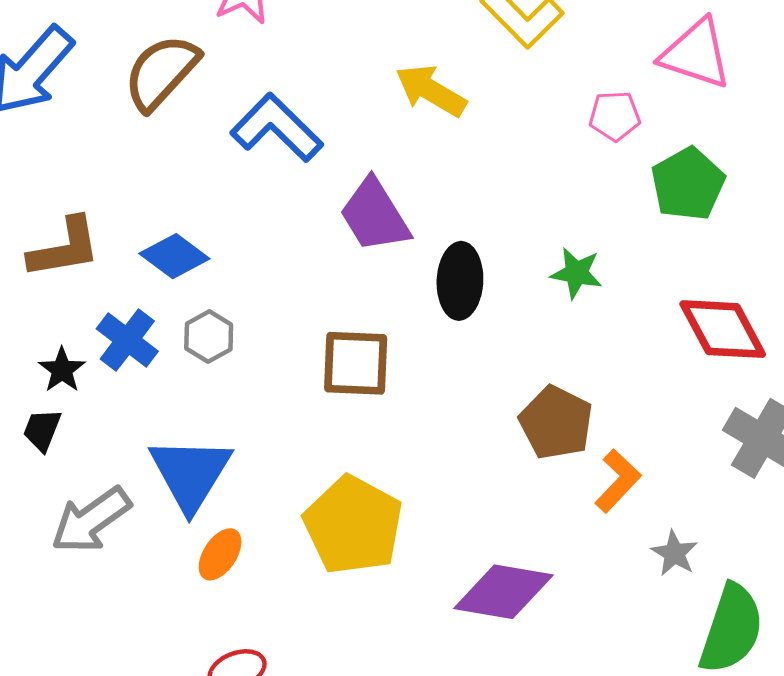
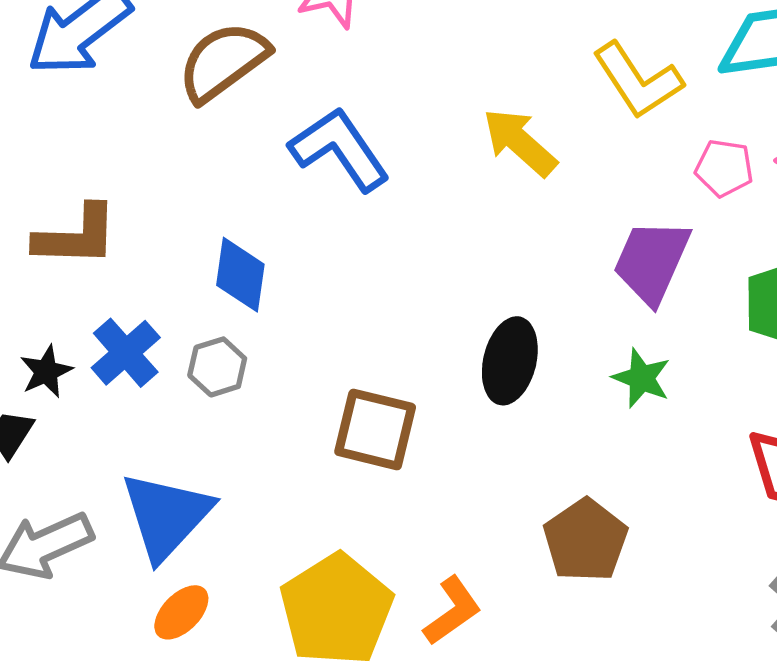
pink pentagon: (615, 116) -> (724, 168), moved
purple trapezoid: (375, 215) -> (652, 261), moved, turned 44
blue diamond: (174, 256) -> (240, 275), moved, turned 50
orange L-shape: (618, 481) -> (452, 611), moved

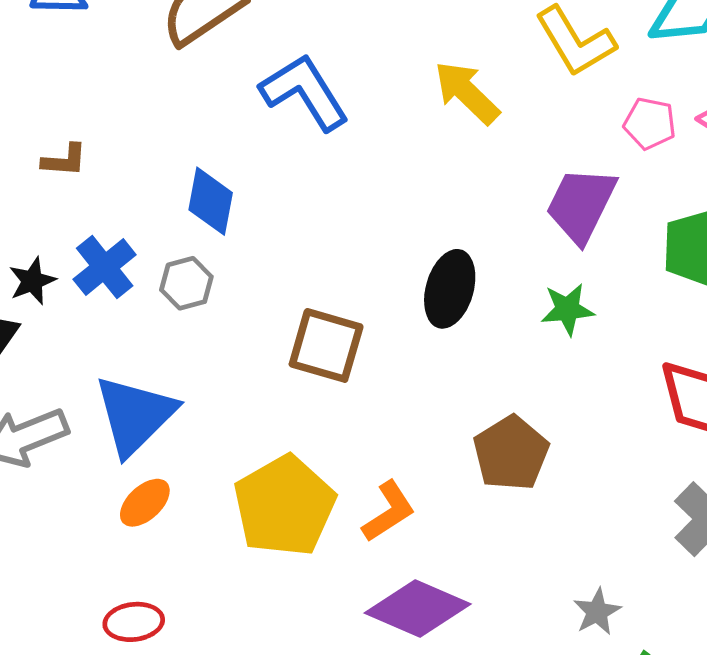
brown L-shape: (76, 236) -> (64, 160), size x0.6
green star: (641, 378) -> (567, 309), turned -30

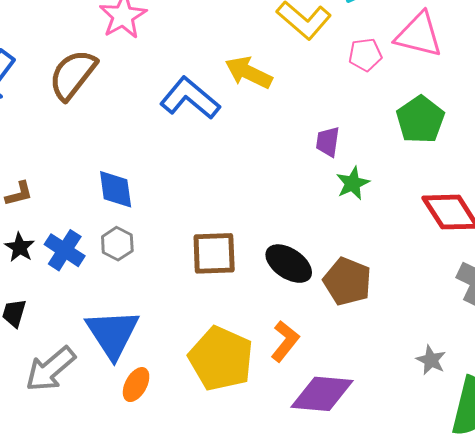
blue L-shape: (305, 92) -> (190, 98), moved
purple trapezoid: (581, 205) -> (328, 142), moved, size x0.6
black star: (32, 281) -> (20, 247), moved
black ellipse: (450, 289) -> (289, 264), moved, turned -54

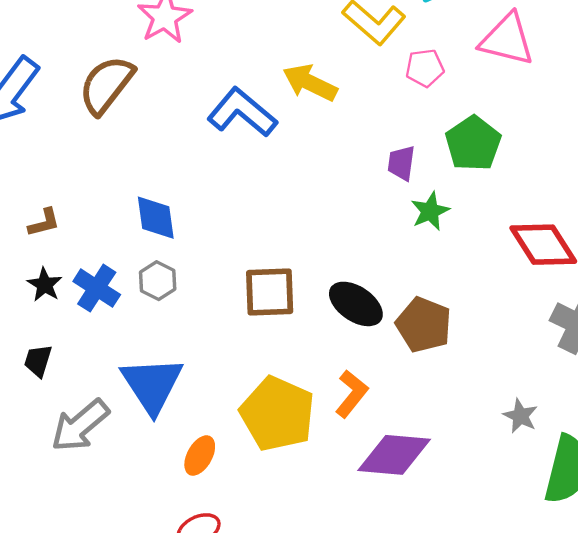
pink pentagon: (365, 55) -> (425, 68), moved
green pentagon: (420, 120) -> (473, 143), moved
orange ellipse: (136, 385) -> (200, 456), moved

